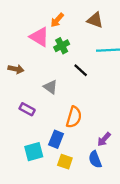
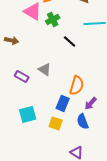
gray triangle: (50, 87) -> (45, 69), moved
orange semicircle: (74, 117) -> (77, 85), moved
blue rectangle: (56, 139) -> (63, 103), moved

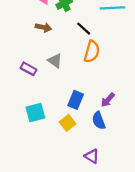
brown arrow: (12, 40) -> (43, 27), moved
orange semicircle: (77, 85) -> (92, 52), moved
yellow square: (56, 123) -> (68, 123), turned 32

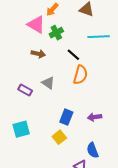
purple arrow: (108, 100) -> (95, 117), turned 40
cyan square: (35, 113) -> (21, 129), moved
blue semicircle: (99, 121) -> (93, 150), moved

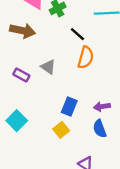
brown arrow: (38, 54) -> (23, 31), moved, size x1.5
cyan square: (21, 129) -> (17, 121), turned -30
blue semicircle: (93, 150) -> (100, 129), moved

